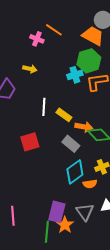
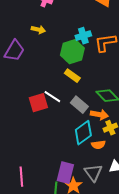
green hexagon: (89, 61) -> (72, 52), moved
white line: (44, 107) -> (52, 97), moved, turned -60
orange arrow: (84, 127) -> (99, 115), moved

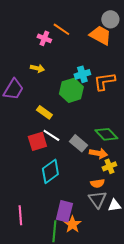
yellow rectangle: (72, 76) -> (44, 112), moved
cyan diamond: (83, 133) -> (50, 171), moved
gray triangle: (93, 173) -> (97, 199), moved

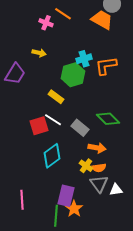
yellow rectangle: (44, 112) -> (56, 97), moved
orange arrow: (98, 153) -> (97, 148), moved
yellow cross: (109, 166) -> (86, 166), moved, turned -32

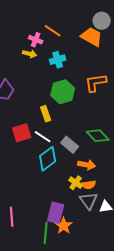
yellow arrow: (39, 53) -> (30, 54), moved
cyan cross: (84, 59) -> (58, 60), moved
yellow rectangle: (56, 97) -> (46, 114), turned 35
red square: (39, 126) -> (22, 133), moved
cyan diamond: (52, 156) -> (48, 159), moved

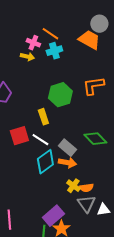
cyan cross: (58, 60) -> (54, 51), moved
orange arrow: (87, 165) -> (67, 163), moved
purple rectangle: (56, 213) -> (53, 216), turned 35

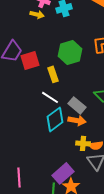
red square: (19, 136) -> (30, 60), moved
yellow cross: (73, 186) -> (83, 143), turned -32

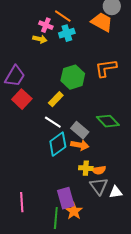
red square: (30, 60) -> (22, 99), moved, turned -30
yellow rectangle: (53, 74) -> (56, 99), turned 63
purple rectangle: (63, 173) -> (66, 198), turned -65

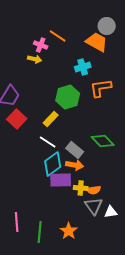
cyan cross: (67, 33) -> (83, 67), moved
purple rectangle: (66, 198) -> (61, 180), moved, turned -75
green line: (56, 218) -> (40, 232), moved

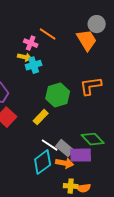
orange trapezoid: (97, 42) -> (87, 40), turned 30
cyan cross: (83, 67) -> (34, 65), moved
white line: (48, 142) -> (50, 145), moved
purple rectangle: (61, 180) -> (81, 155), moved

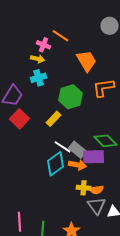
orange trapezoid: (87, 40) -> (86, 61), moved
cyan cross: (34, 65) -> (38, 78), moved

